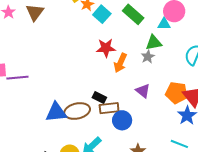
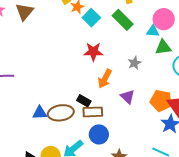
green triangle: (154, 43) -> (163, 47), moved
orange arrow: (120, 63) -> (105, 79), moved
blue triangle: (56, 112) -> (40, 113), size x0.7
blue circle: (122, 120) -> (99, 134), moved

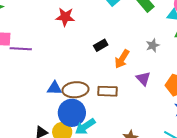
red star: (93, 52) -> (65, 17), moved
black rectangle: (84, 101) -> (101, 45), moved, turned -64
blue circle: (99, 134) -> (72, 113), moved, size x1.4

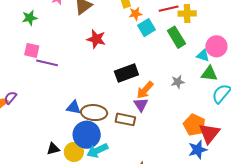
black rectangle: (101, 45) -> (126, 73), size x1.6
purple triangle: (143, 79) -> (141, 105), moved

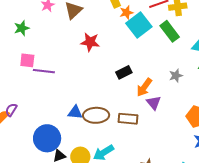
cyan square: (147, 28) -> (139, 25), size x1.4
black rectangle: (126, 73) -> (124, 72), size x0.7
purple triangle: (141, 105) -> (154, 103), moved
blue circle: (87, 135) -> (47, 138), moved

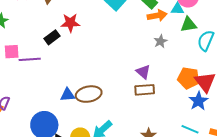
black rectangle: (124, 72) -> (52, 37), moved
orange arrow: (144, 87) -> (157, 16), moved, turned -126
brown rectangle: (128, 119) -> (145, 90), moved

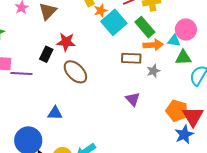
black rectangle: (52, 37) -> (46, 54), turned -35
brown rectangle: (145, 90) -> (131, 58), moved
brown ellipse: (89, 94) -> (75, 72), moved, turned 50

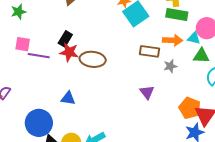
green rectangle: (145, 27) -> (177, 15), moved, turned -45
red star: (66, 42) -> (69, 52), moved
brown ellipse: (75, 72) -> (93, 59), turned -45

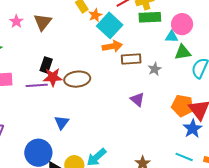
orange arrow: (173, 40) -> (112, 46), moved
purple line: (39, 56) -> (37, 85), moved
blue triangle: (68, 98) -> (62, 122), turned -49

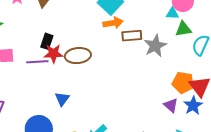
gray star: (155, 69) -> (155, 46), size x1.6
purple triangle: (137, 100) -> (171, 105), moved

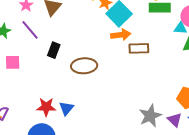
gray star: (155, 46) -> (150, 116), moved
red star: (53, 54) -> (46, 107), moved
purple line: (37, 62) -> (30, 30), moved, turned 50

